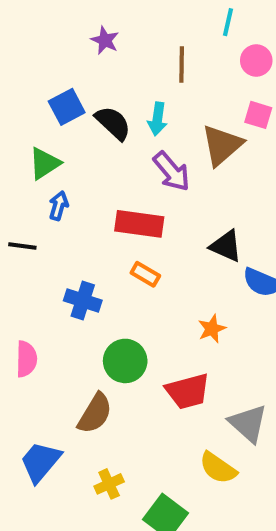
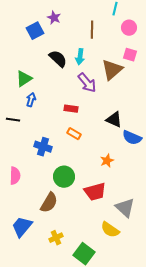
blue square: (67, 107) -> (35, 31), moved
red rectangle: (139, 224) -> (71, 109), size x0.6

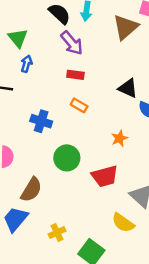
green triangle: (24, 79) -> (18, 38), turned -36
purple arrow: (87, 83) -> (72, 43), moved
brown semicircle: (49, 203) -> (31, 190), moved

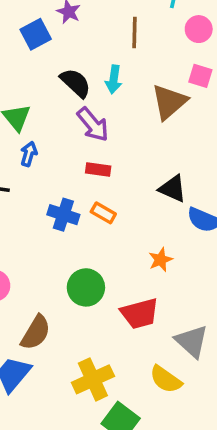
blue cross: (41, 121) -> (63, 215), moved
yellow cross: (57, 233) -> (93, 379), moved, size x1.6

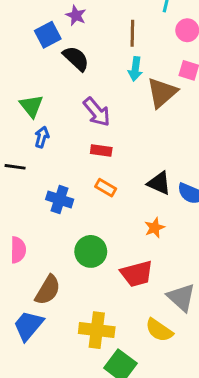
cyan arrow: (114, 79) -> (135, 69), moved
black semicircle: (76, 83) -> (76, 58), moved
black triangle: (173, 189) -> (159, 183), moved
blue cross: (63, 215) -> (60, 199), moved
yellow cross: (93, 379) -> (97, 330), turned 32

